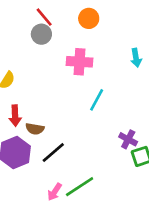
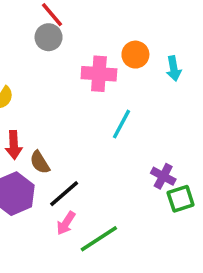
orange circle: (89, 18) -> (135, 55), moved
brown semicircle: (35, 129) -> (40, 162), turned 48
pink arrow: (55, 192) -> (66, 223), moved

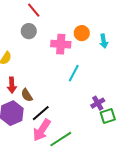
gray circle: (49, 37) -> (29, 31), moved
purple cross: (163, 176) -> (98, 103), turned 32
pink arrow: (66, 223) -> (42, 130), size x1.6

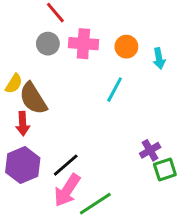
pink cross: (61, 44) -> (83, 44), moved
cyan line: (74, 73) -> (115, 90), moved
brown semicircle: (27, 95) -> (33, 98), moved, size x1.6

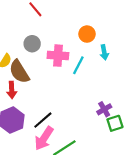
gray circle: (48, 44) -> (32, 44), moved
pink cross: (83, 44) -> (58, 56), moved
cyan arrow: (159, 58) -> (104, 52), moved

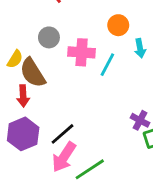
purple cross: (104, 109) -> (140, 120), turned -32

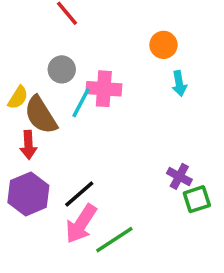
orange circle: (118, 25) -> (163, 45), moved
cyan line: (107, 65) -> (81, 103), moved

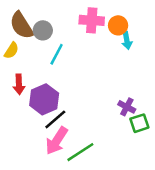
orange circle: (163, 45) -> (118, 25), moved
pink cross: (104, 89) -> (92, 20), moved
brown semicircle: (41, 115) -> (21, 25), moved
purple hexagon: (28, 194) -> (44, 99), moved

